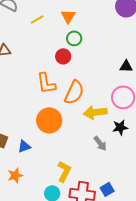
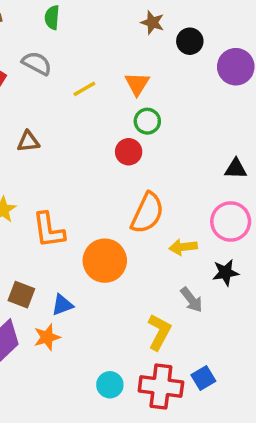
orange L-shape: (46, 83) -> (49, 230), moved
yellow arrow: (95, 112) -> (183, 247), size x0.7
yellow L-shape: (64, 171) -> (159, 332), moved
orange star: (15, 175) -> (47, 337), moved

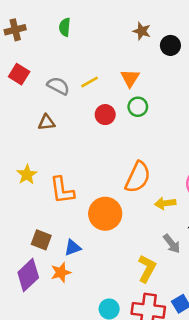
gray semicircle: (37, 63) -> (58, 86), moved
red circle: (129, 152) -> (105, 115), moved

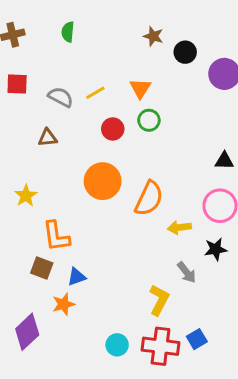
red square: (19, 74) -> (17, 84), turned -30
orange L-shape: (62, 190) -> (56, 236), moved
orange circle: (105, 214) -> (103, 181), moved
purple diamond: (28, 275) -> (27, 332), moved

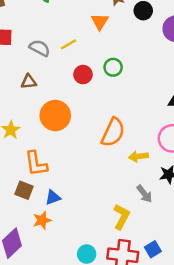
orange triangle: (140, 88) -> (100, 22), moved
orange circle: (103, 181) -> (55, 115), moved

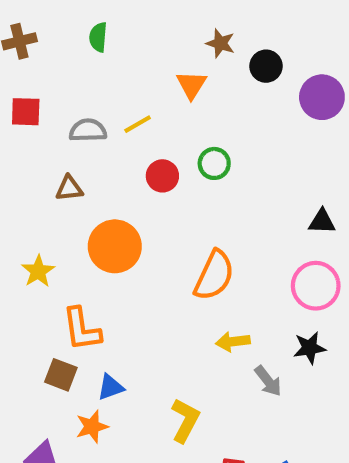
gray semicircle: (40, 48) -> (88, 130), turned -30
yellow arrow: (138, 156) -> (233, 342), moved
yellow L-shape: (122, 217) -> (185, 420), moved

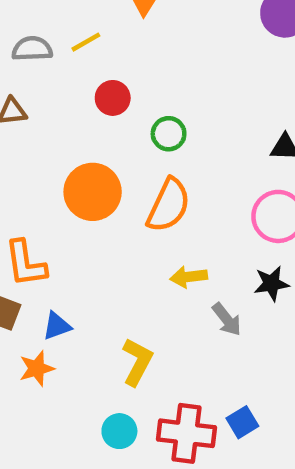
green circle: (214, 163) -> (169, 134), moved
orange circle: (115, 246) -> (93, 192), moved

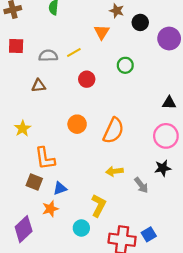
green circle: (169, 134) -> (125, 65), moved
orange circle: (93, 192) -> (77, 124), size x0.7
yellow arrow: (189, 277) -> (115, 171), moved
cyan circle: (119, 431) -> (81, 228), moved

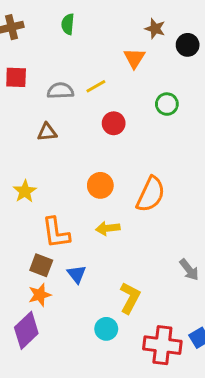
yellow arrow: (115, 171) -> (108, 228), moved
blue triangle: (60, 188) -> (77, 274), turned -48
orange star: (50, 209) -> (40, 295), moved

